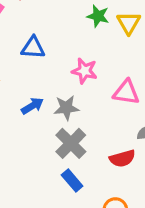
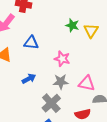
pink triangle: (126, 92) -> (87, 83), moved
gray star: (66, 108) -> (61, 82), moved

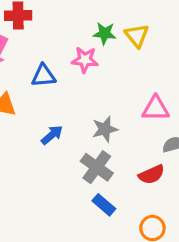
pink star: (62, 59) -> (85, 60), moved
pink triangle: (87, 83) -> (156, 108), moved

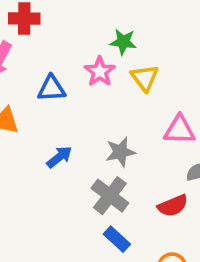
yellow triangle: (137, 36) -> (145, 78), moved
pink star: (85, 60) -> (100, 71), turned 30

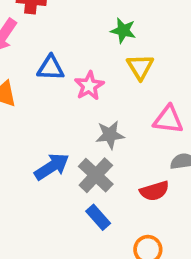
pink star: (100, 71) -> (89, 86), moved
blue arrow: (59, 157) -> (52, 167), moved, size x1.4

